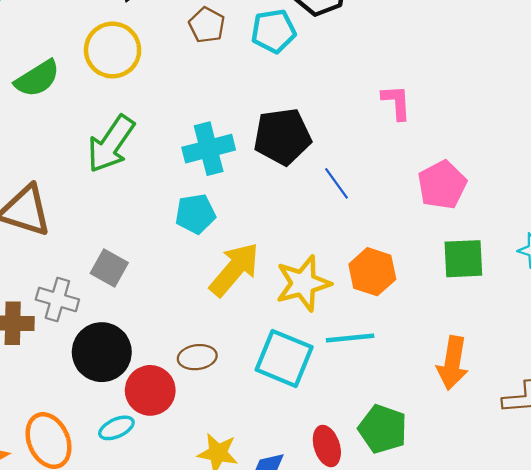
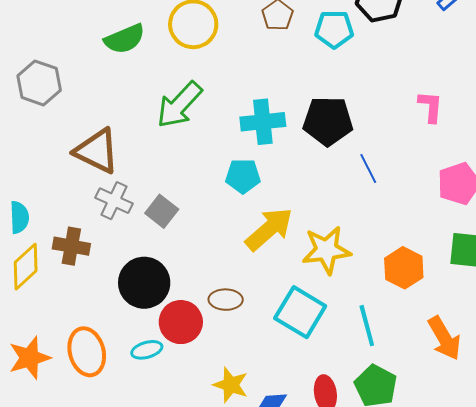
orange hexagon: (372, 272) -> (404, 268), moved
gray cross: (57, 299) -> (114, 201), moved
cyan line: (350, 338) -> (367, 326), moved, turned 72
orange arrow: (452, 363) -> (444, 338), turned -48

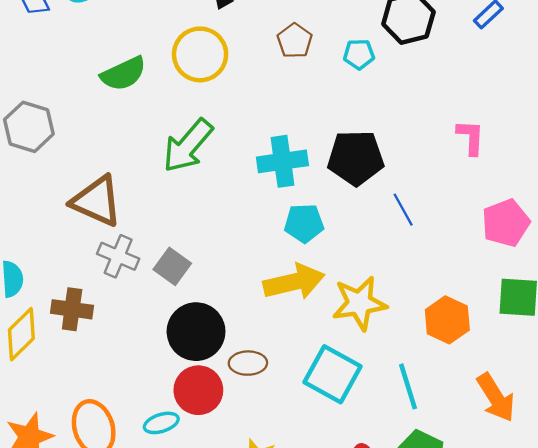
cyan pentagon: (334, 29) -> (359, 54), size x0.7
cyan pentagon: (243, 176) -> (304, 223), moved
yellow arrow: (269, 229) -> (294, 282), turned 30
black circle: (144, 283) -> (196, 332), moved

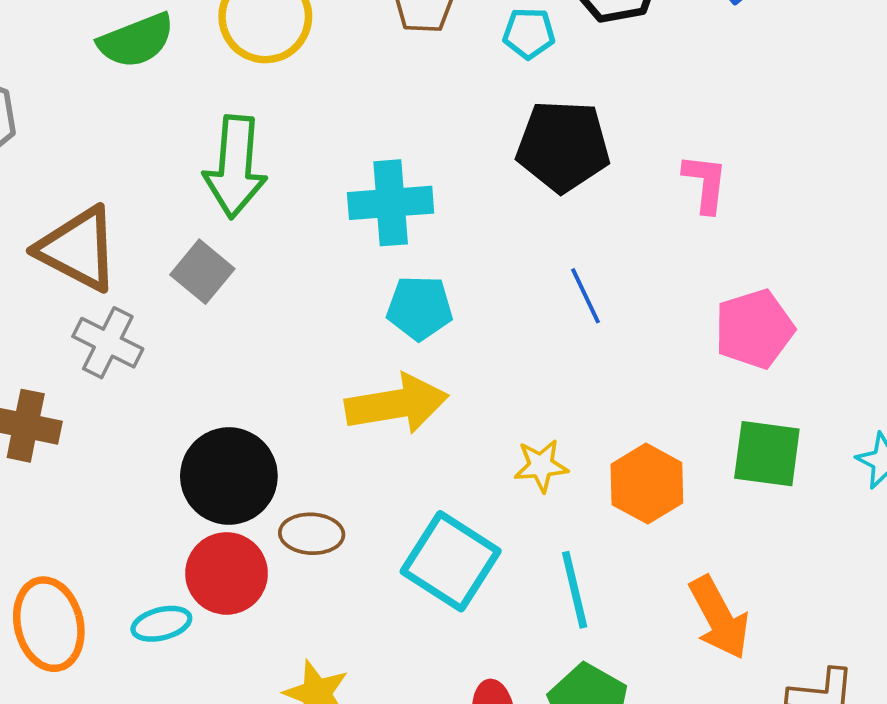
green arrow: (188, 146) -> (235, 167), turned -40
black pentagon: (356, 158) -> (563, 146), moved
gray square: (172, 266) -> (202, 272), moved
yellow star: (359, 303) -> (541, 466), moved, size x0.6

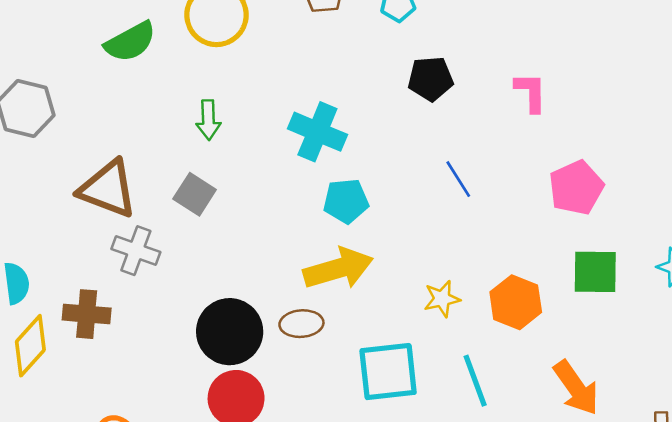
black pentagon: (563, 146) -> (431, 79), size x0.7
green arrow: (235, 167) -> (208, 120), size x0.6
cyan cross: (391, 203) -> (317, 132), turned 34
brown ellipse: (312, 534) -> (301, 324), moved
cyan square: (451, 561) -> (388, 372), turned -32

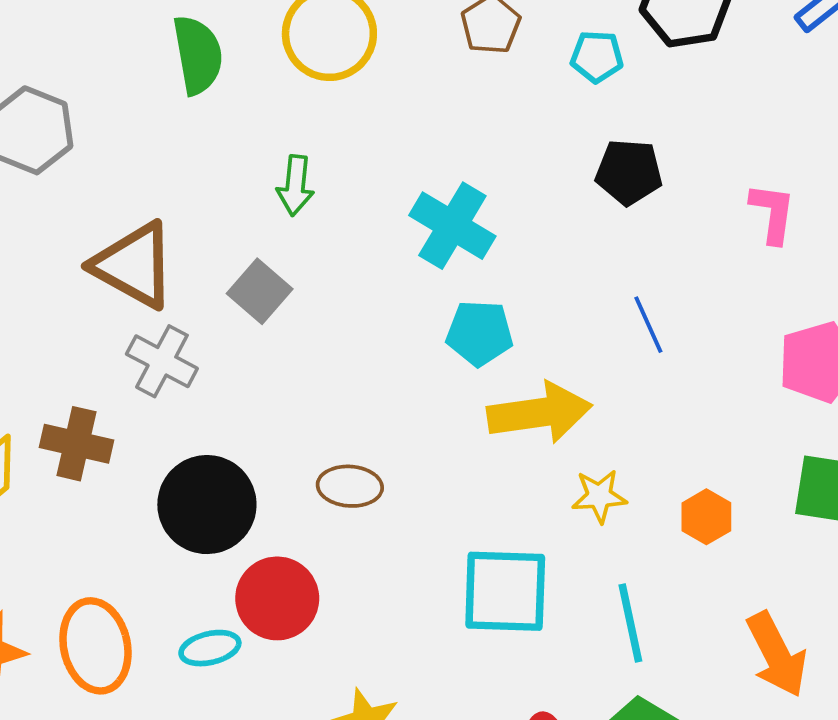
green semicircle: (130, 42) -> (198, 55), turned -80
yellow arrow: (338, 269) -> (540, 413), moved
orange hexagon: (516, 302) -> (706, 517), size x0.7
brown ellipse: (301, 324) -> (350, 486), moved
black circle: (230, 332) -> (207, 505), moved

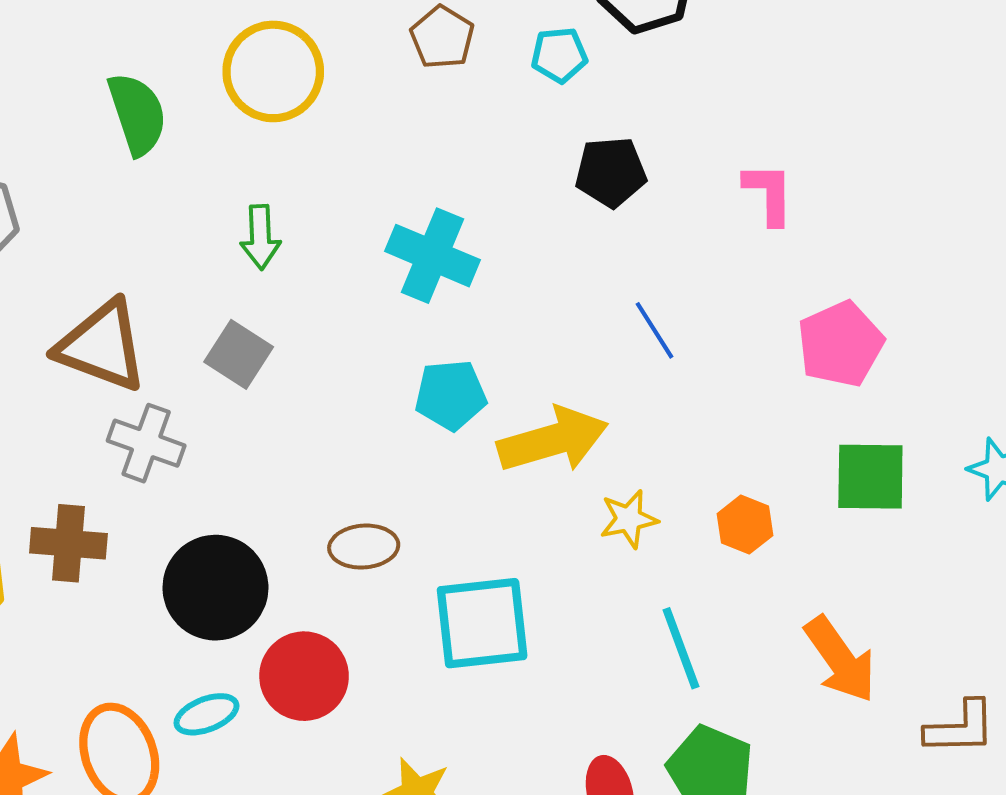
cyan pentagon: (480, 333) -> (451, 395), moved
cyan square: (505, 591) -> (482, 623), moved
cyan ellipse: (210, 648) -> (207, 714), moved

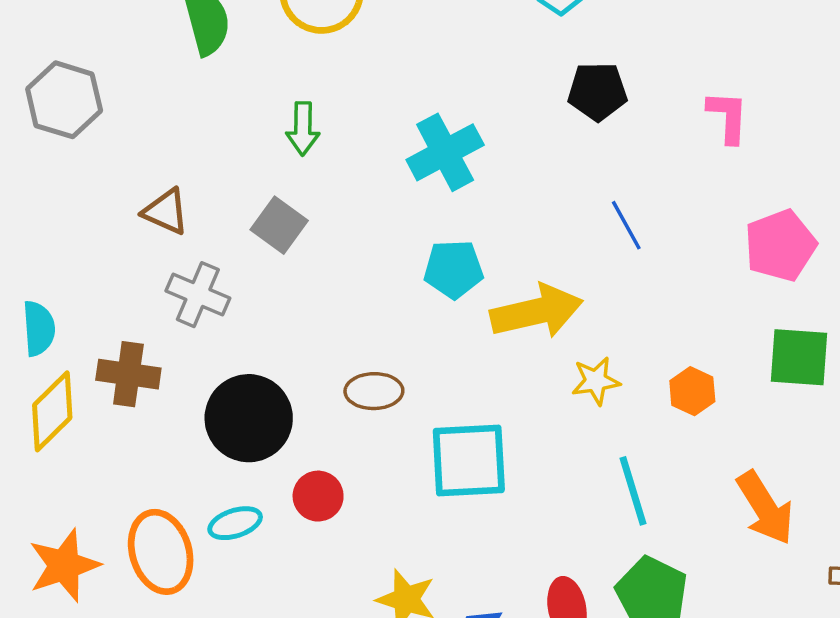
cyan cross: (432, 256) -> (445, 152), turned 36
brown triangle: (102, 346) -> (166, 212), size x0.6
red circle: (304, 676) -> (318, 496), size x0.7

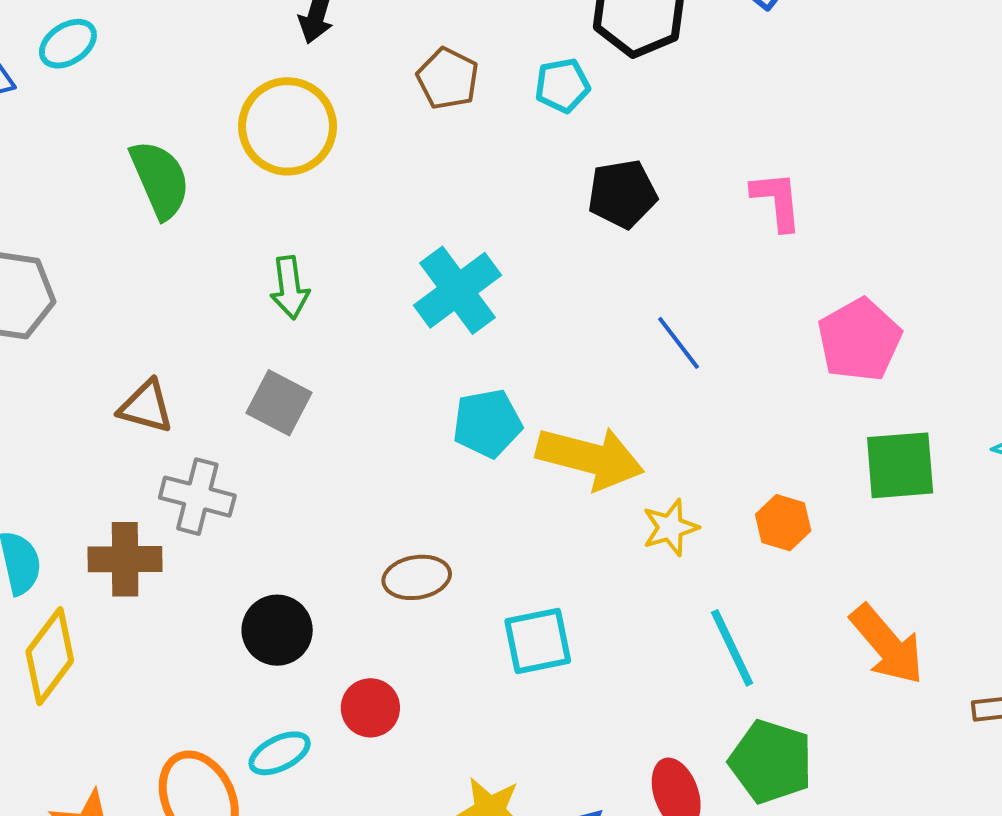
yellow arrow: (537, 311) -> (590, 458), turned 36
brown cross: (128, 374) -> (125, 559), moved
black circle: (249, 418) -> (277, 630), size x0.7
cyan square: (469, 460) -> (538, 641), size x0.7

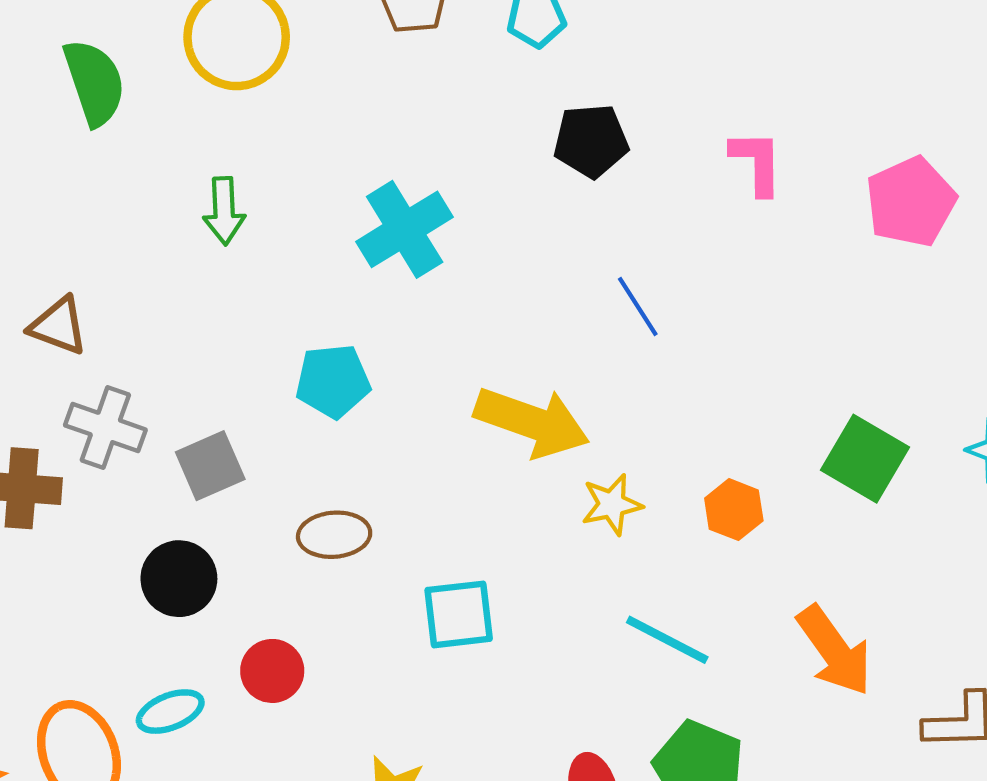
pink pentagon: (859, 340) -> (911, 202), moved
gray square: (279, 403) -> (210, 466), moved, turned 34
cyan pentagon: (487, 423) -> (333, 381), moved
green square: (900, 465) -> (865, 459), turned 30
cyan line: (732, 648) -> (667, 640), turned -42

